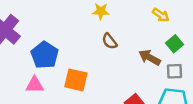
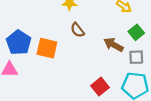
orange square: (76, 80) -> (47, 48), moved

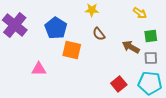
green square: (136, 32) -> (151, 36), turned 32
blue pentagon: (19, 42) -> (56, 28), moved

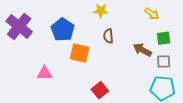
brown semicircle: (99, 34) -> (108, 36), turned 32
red square: (119, 84) -> (100, 90), moved

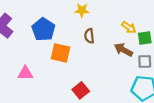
yellow arrow: (152, 14) -> (129, 27), moved

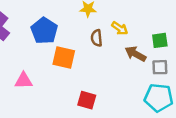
yellow arrow: (129, 27) -> (120, 28), moved
red square: (81, 90) -> (87, 100), turned -35

